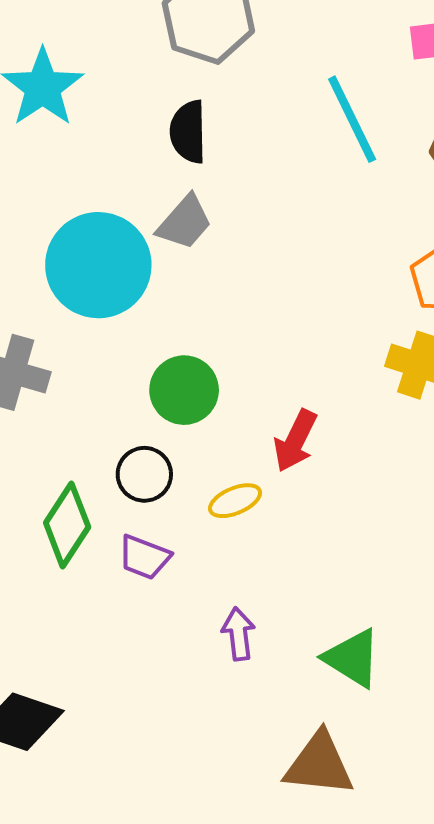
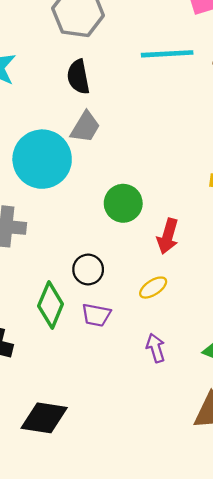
cyan line: (352, 119) -> (167, 54), turned -57
green circle: (184, 390) -> (123, 203), moved
yellow ellipse: (235, 501) -> (153, 288), moved

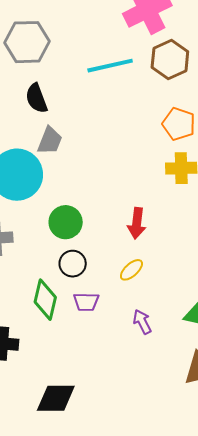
green circle: (123, 203) -> (66, 222), moved

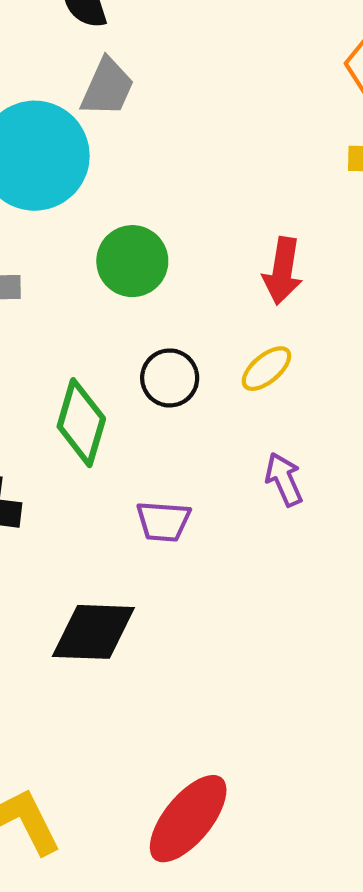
black circle: (73, 264) -> (170, 378), moved
purple trapezoid: (86, 302) -> (163, 521), moved

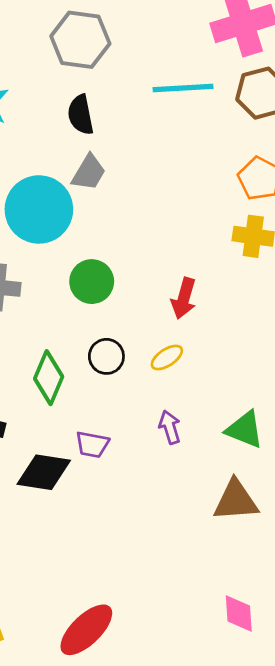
black diamond: (93, 632) -> (44, 472), moved

